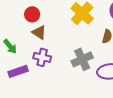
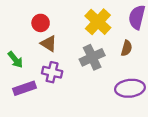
gray cross: (82, 59) -> (92, 57), moved

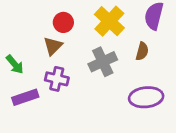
red circle: (41, 23) -> (63, 22), moved
brown triangle: (49, 44) -> (53, 46), turned 42

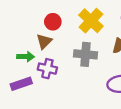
gray cross: (103, 62) -> (86, 54), turned 30
green arrow: (15, 64) -> (26, 57), moved, turned -49

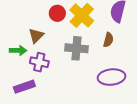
red circle: (53, 22) -> (57, 13), moved
purple rectangle: (21, 84) -> (24, 87), moved

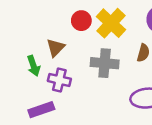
green arrow: (18, 50) -> (34, 66), turned 70

